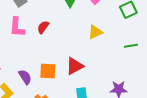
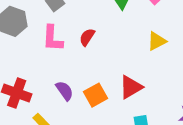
orange square: (48, 71) -> (95, 95), turned -30
purple semicircle: (25, 77) -> (64, 91), moved

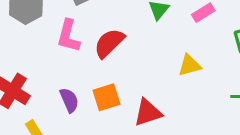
red semicircle: (87, 37) -> (109, 43), size x1.5
orange square: (95, 95) -> (107, 97), moved

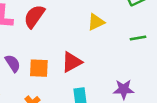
orange square: (107, 97) -> (39, 68), moved, turned 30

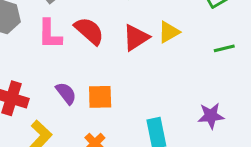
red semicircle: (34, 16) -> (89, 31), turned 100
red triangle: (72, 62) -> (136, 38), moved

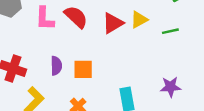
green line: (224, 48) -> (170, 31), moved
purple semicircle: (66, 93) -> (56, 66), turned 36

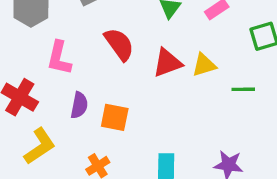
pink L-shape: (45, 18) -> (59, 58), moved

